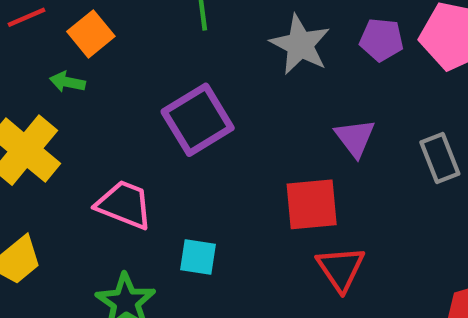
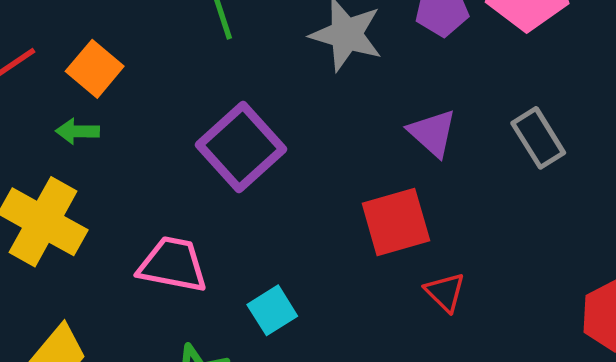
cyan square: (198, 257) -> (272, 310), turned -30
red triangle: (341, 269) -> (445, 292), size x0.7

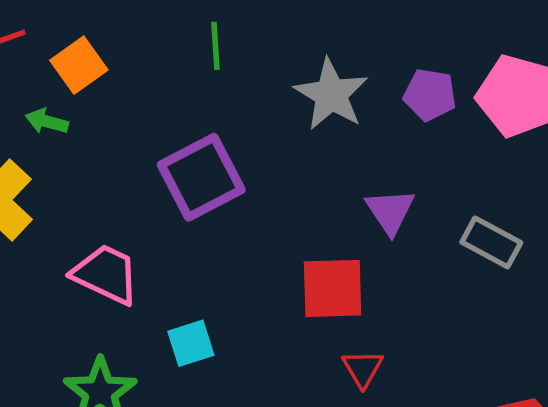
gray rectangle: (538, 138) -> (491, 242), turned -44

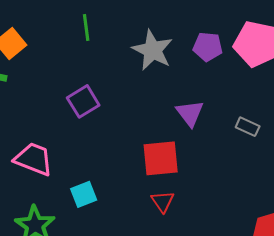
purple square: (201, 177) -> (83, 101), size x0.7
gray rectangle: (491, 242) -> (248, 127), size x0.7
red triangle: (363, 369) -> (163, 202), moved

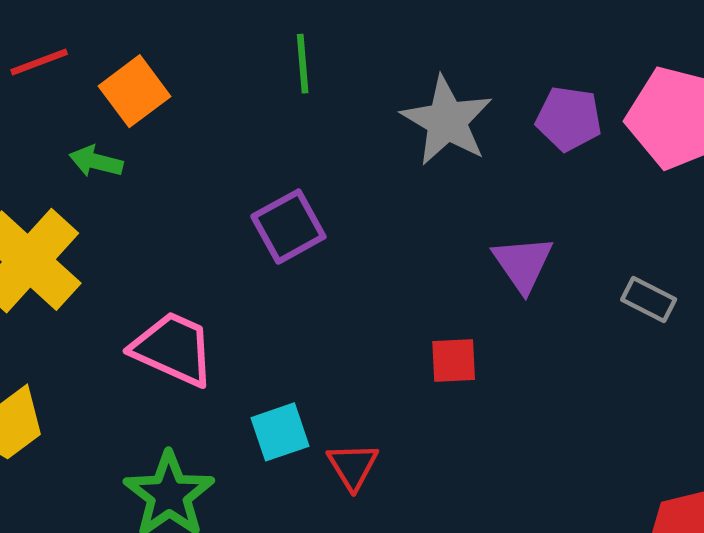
red square: (161, 158) -> (454, 360), size x0.6
red triangle: (163, 202) -> (353, 466), moved

